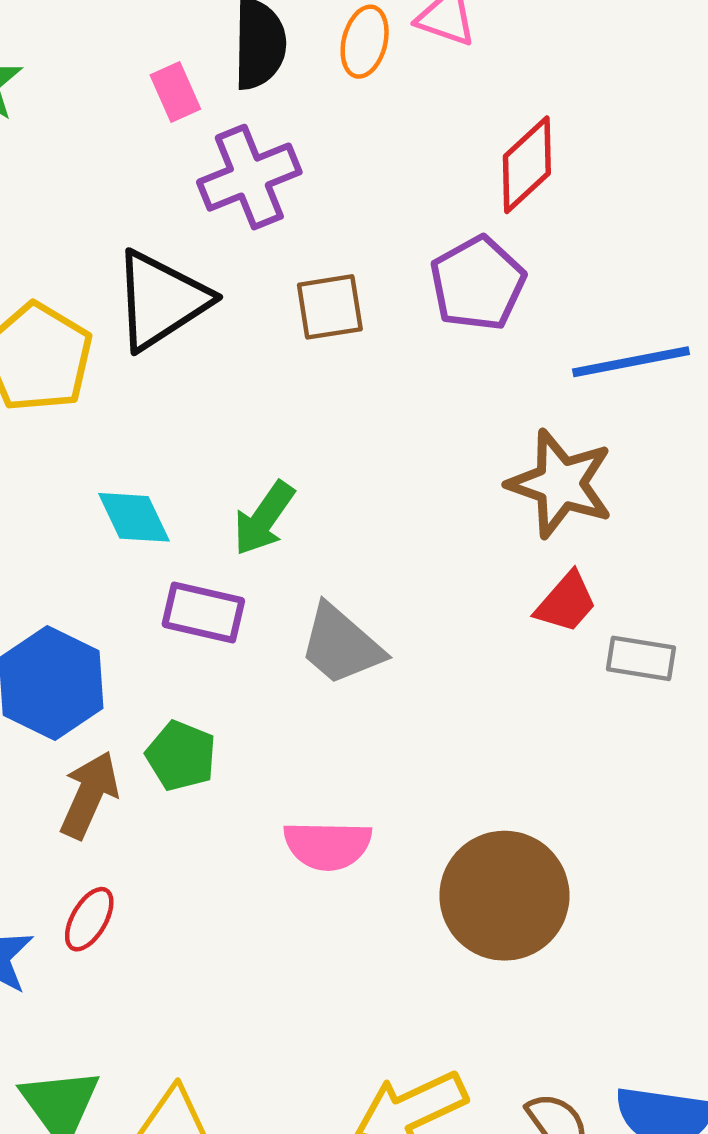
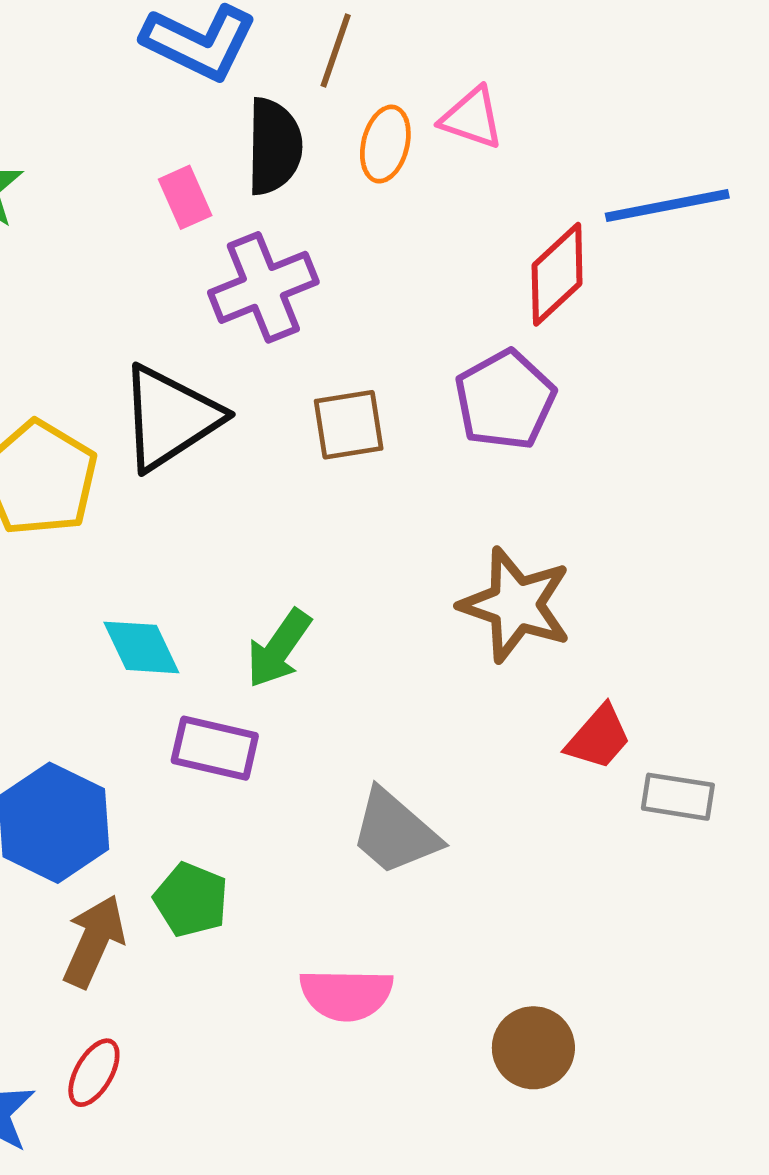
blue line: (631, 362) -> (667, 206), moved
brown star: (560, 484) -> (516, 605), moved
gray trapezoid: (341, 645) -> (395, 832), moved
brown circle: (504, 896) -> (533, 1048), size x0.6

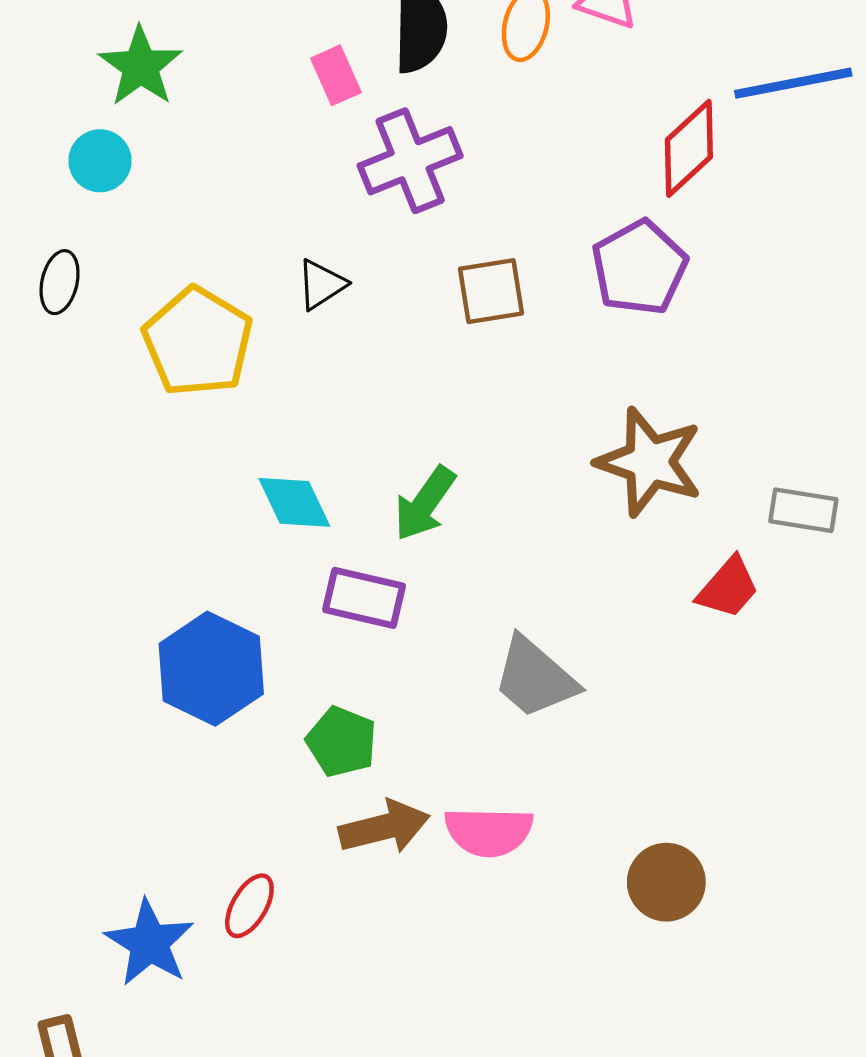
black triangle: (170, 418) -> (321, 284), size x0.5
gray rectangle: (678, 797) -> (803, 510), moved
brown arrow: (94, 941) -> (384, 827), moved, turned 52

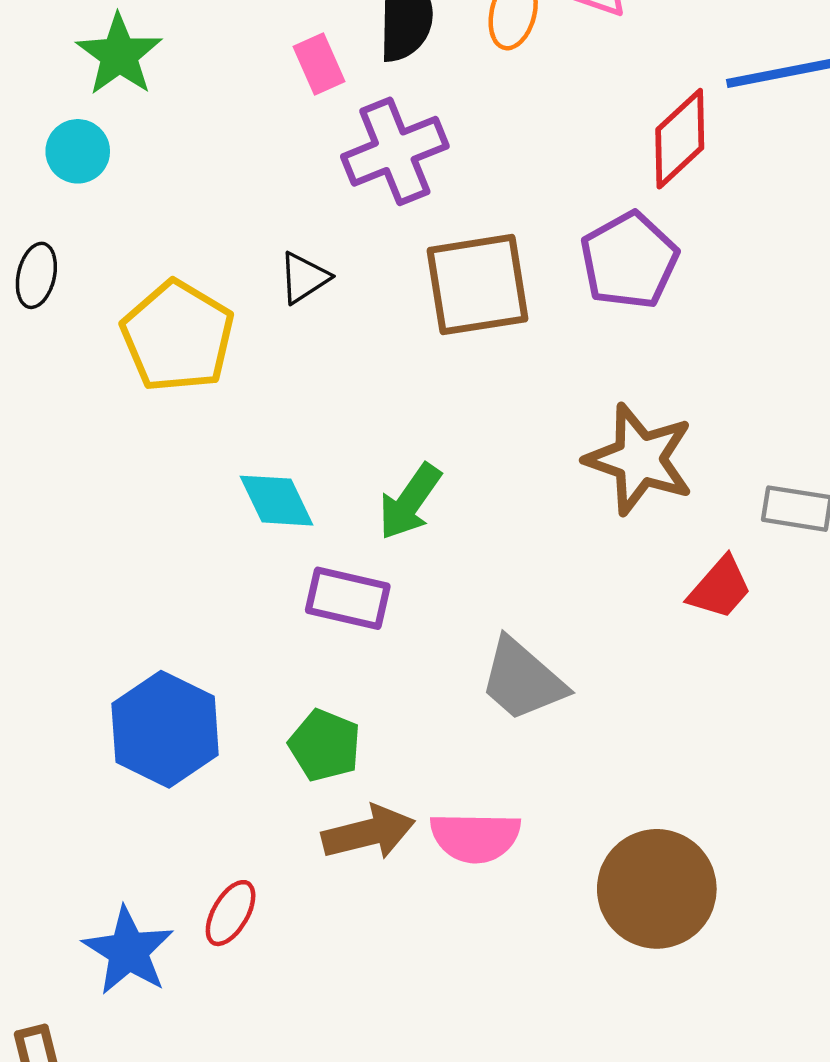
brown square: (491, 291) -> (478, 285), size x1.5
blue hexagon: (211, 669) -> (165, 729), moved
brown circle: (666, 882) -> (657, 889), size x1.5

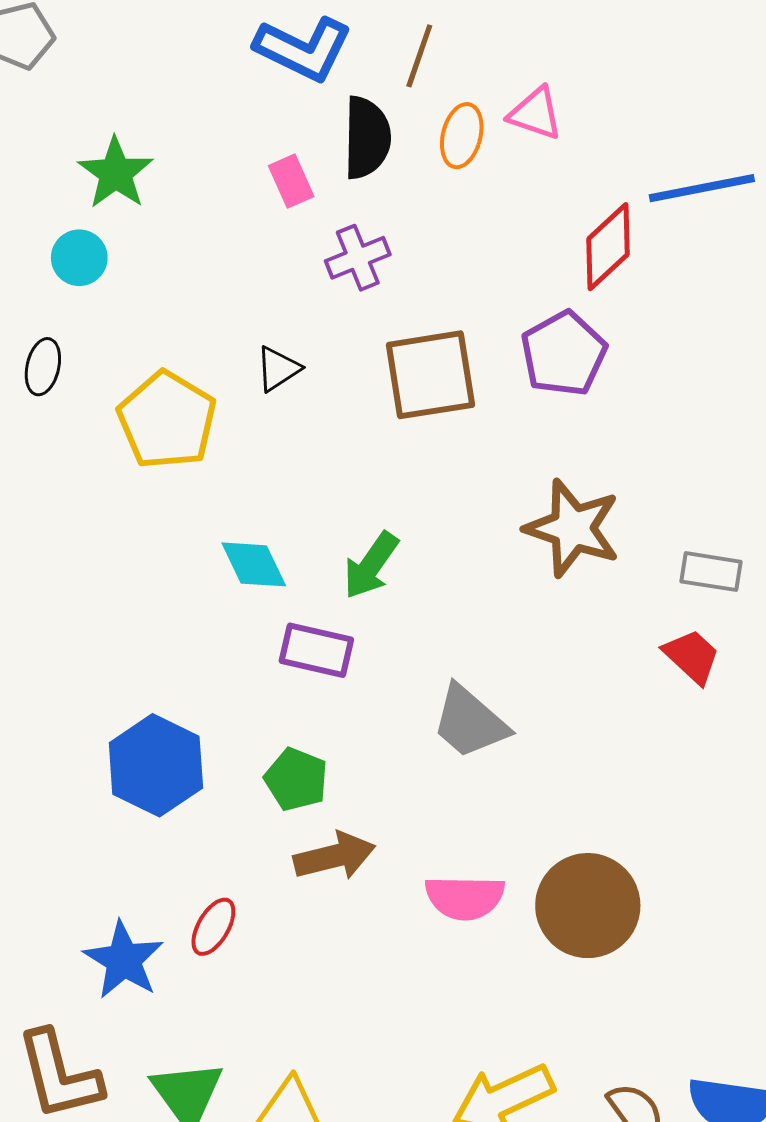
purple cross: (395, 151) -> (358, 258), size x0.7
red trapezoid: (720, 588) -> (692, 656), moved, turned -88
pink semicircle: (475, 837) -> (465, 897), moved

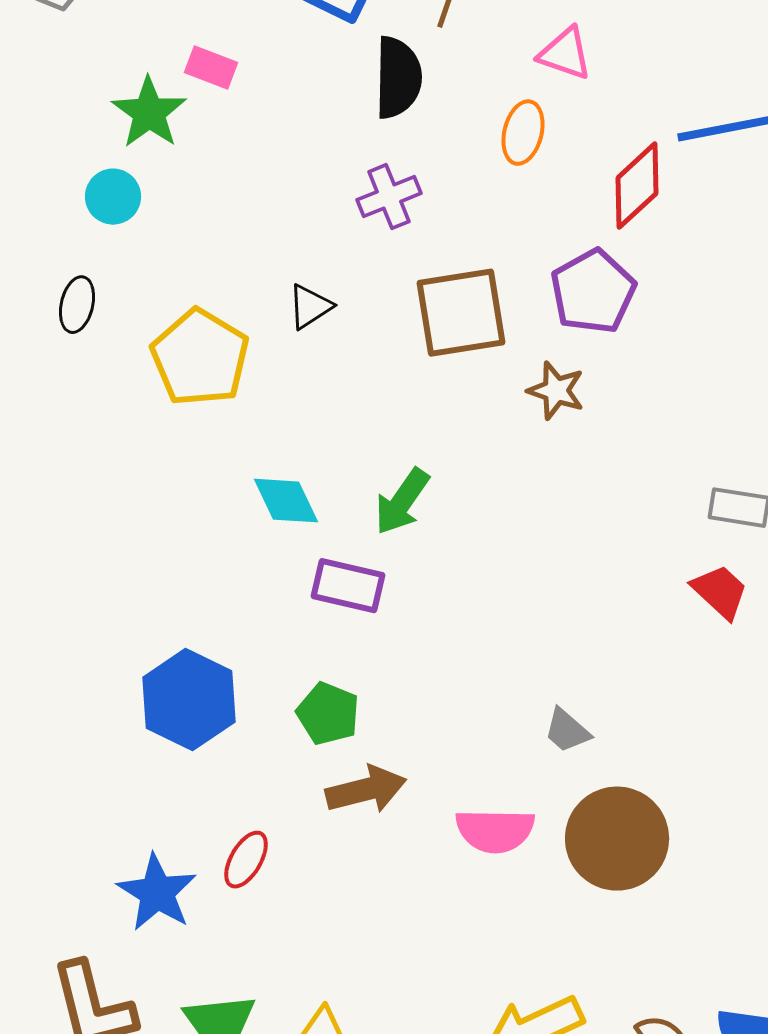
orange ellipse: (462, 136) -> (523, 133), moved
pink rectangle: (291, 181) -> (211, 68), moved, turned -45
brown star: (573, 528) -> (556, 391), moved, size x0.6
gray trapezoid: (470, 722) -> (567, 731), moved, size x0.6

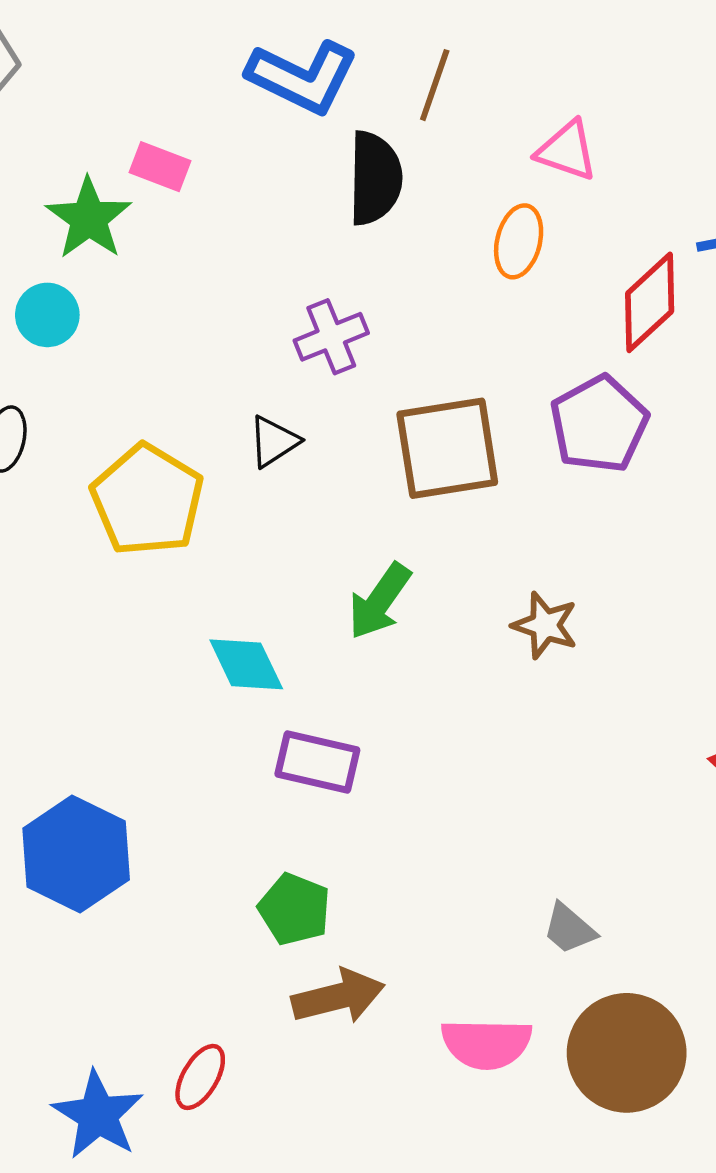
purple cross: (389, 197) -> (331, 337), moved
brown star: (556, 391) -> (545, 625), moved
green arrow: (402, 502) -> (380, 601), moved
blue hexagon: (189, 700) -> (76, 854), moved

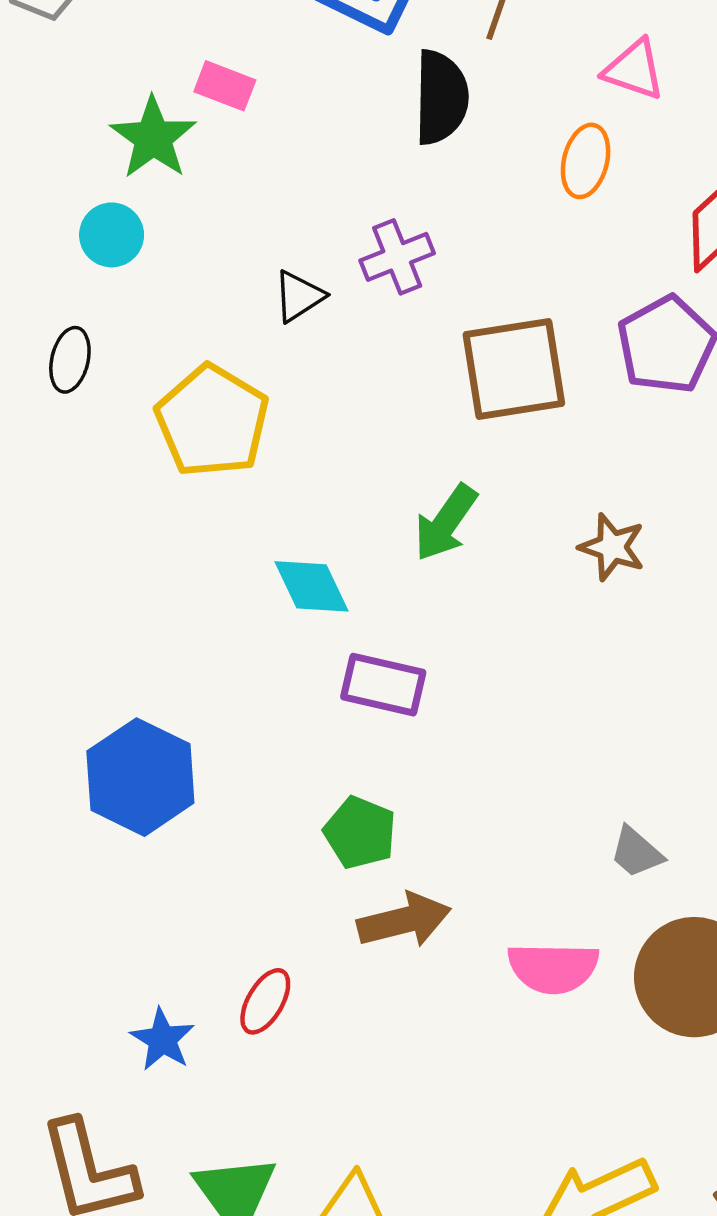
black triangle: (274, 441) -> (299, 296), moved
blue star: (98, 1115) -> (162, 1040), size x0.7

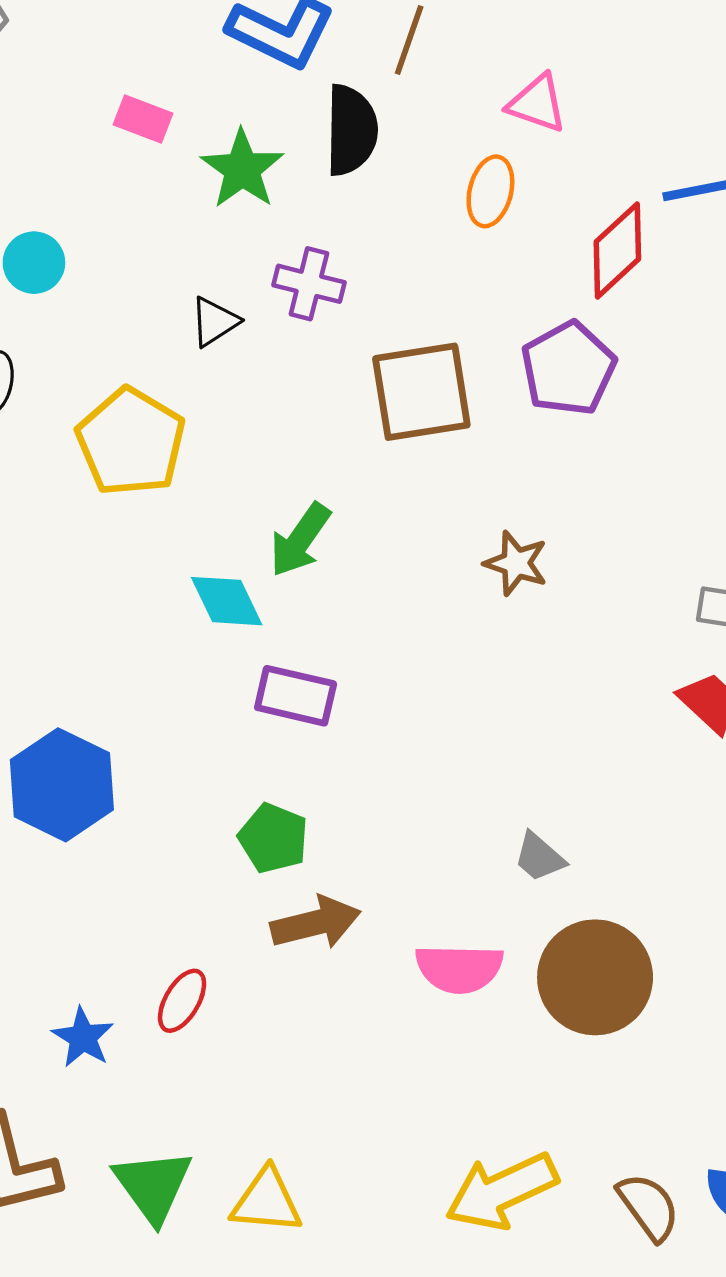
green star: (153, 138) -> (242, 169), moved
purple cross: (397, 257) -> (309, 284), turned 36
green arrow: (446, 523) -> (300, 540), moved

